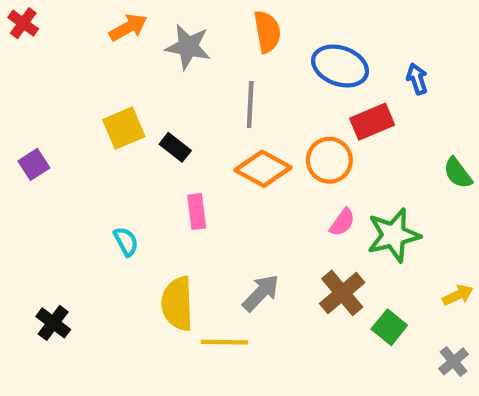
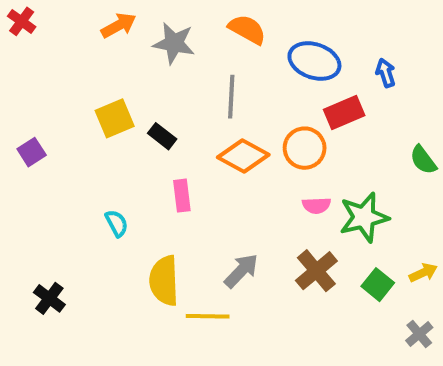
orange semicircle: (267, 32) -> (247, 29), turned -51
pink semicircle: (342, 222) -> (316, 205), turned 52
green square: (389, 327) -> (378, 285), moved

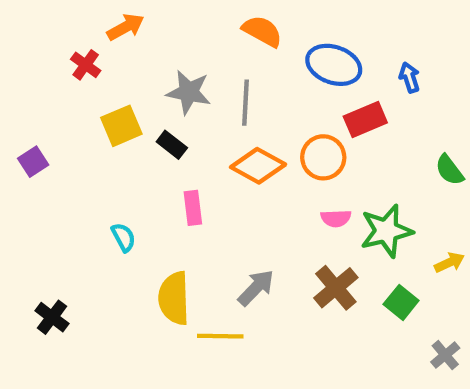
red cross: (22, 21) -> (86, 65), moved
gray star: (174, 43) -> (189, 92), moved
yellow arrow: (423, 273) -> (449, 263), moved

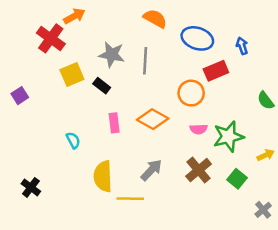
red cross: (86, 65) -> (51, 38), size x1.6
orange diamond: (258, 166) -> (153, 119), moved

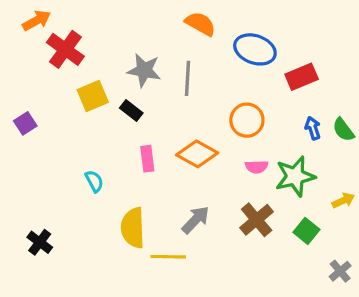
orange arrow: (74, 16) -> (36, 21), moved
blue arrow: (242, 46) -> (313, 128), moved
red rectangle: (216, 71) -> (302, 77), moved

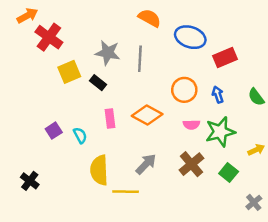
purple square: (25, 123) -> (54, 131), moved
blue arrow: (313, 128) -> (218, 95), moved
cyan semicircle: (94, 181) -> (80, 135), moved

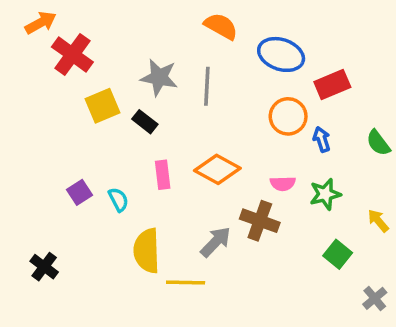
orange circle: (184, 90) -> (288, 116), moved
green star: (220, 132) -> (325, 194), size x0.7
yellow arrow: (256, 150) -> (378, 221), turned -105
brown cross: (191, 164) -> (260, 221), moved, turned -30

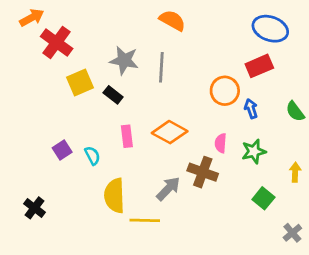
blue ellipse: (281, 54) -> (270, 29), moved
pink semicircle: (283, 184) -> (221, 143), turned 96
yellow arrow: (378, 221) -> (295, 172), turned 42

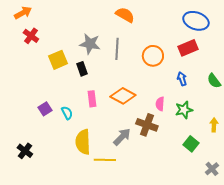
red cross: (57, 42) -> (31, 36), moved, size x0.7
orange circle: (225, 91) -> (153, 56), moved
black rectangle: (113, 95) -> (82, 69), turned 32

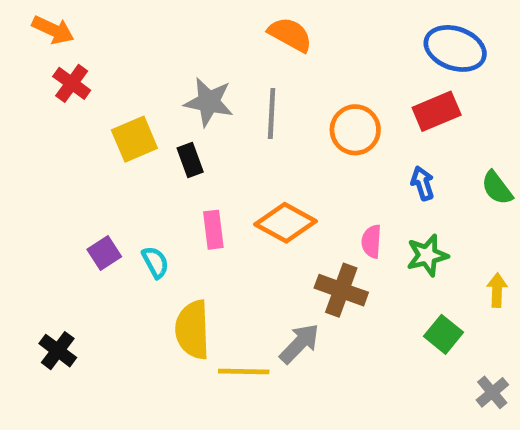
orange arrow: (23, 13) -> (53, 30), turned 54
gray arrow: (122, 137) -> (299, 344), moved

